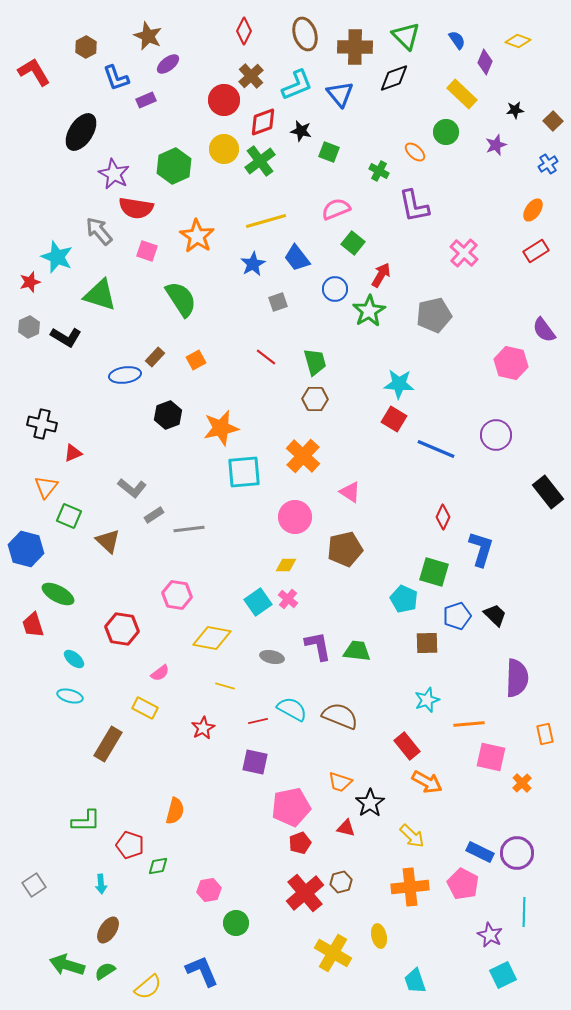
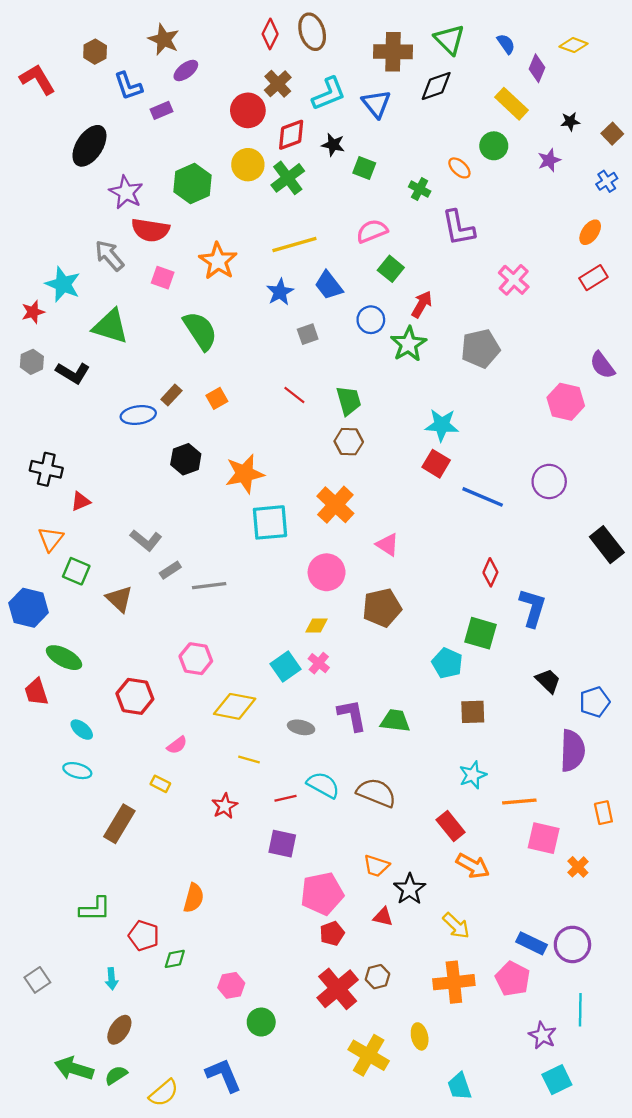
brown ellipse: (305, 34) -> (312, 32), moved
blue pentagon: (457, 616) -> (595, 702), moved
yellow rectangle: (145, 708) -> (160, 784), size x0.7

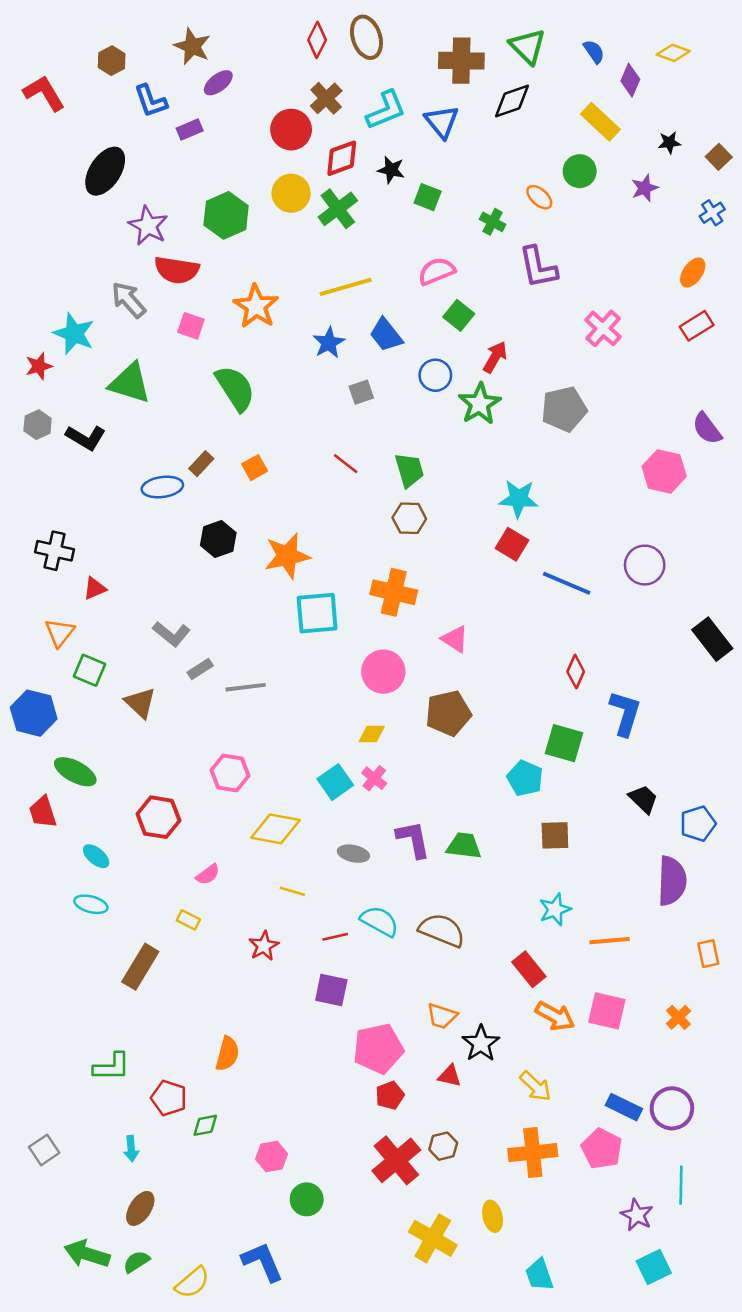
orange cross: (335, 505) -> (394, 592), turned -30
pink square: (544, 838) -> (607, 1011), moved

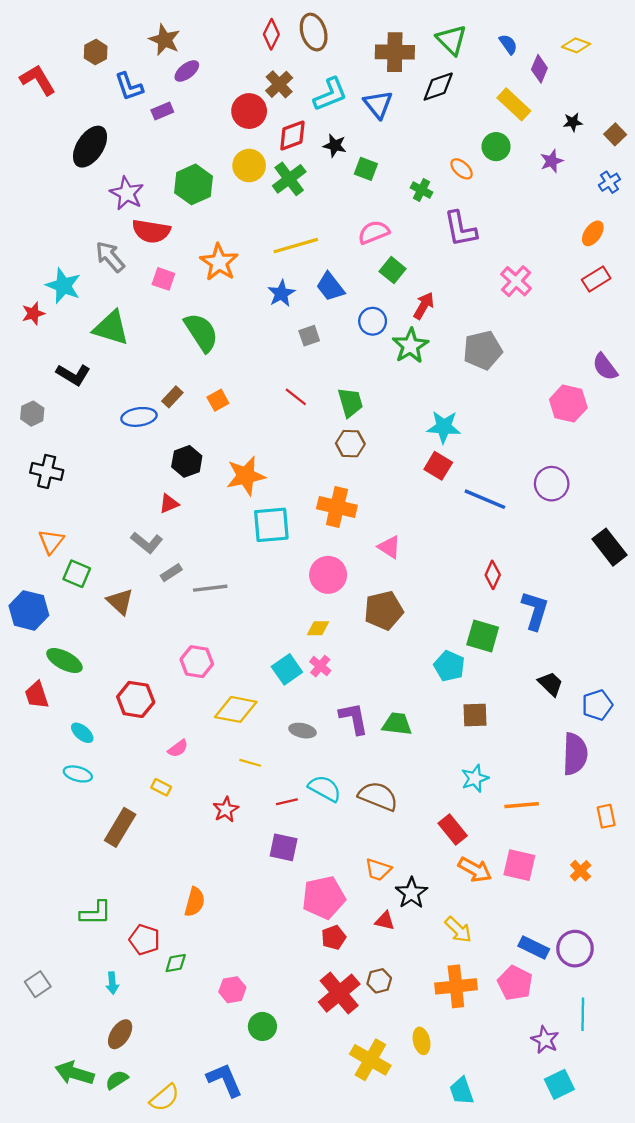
gray hexagon: (38, 425) -> (32, 414), moved
red triangle: (95, 588) -> (169, 504), moved

